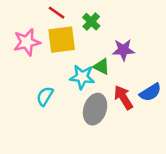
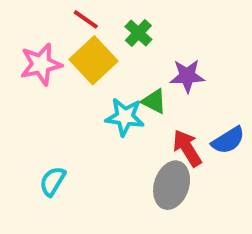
yellow square: (62, 40) -> (94, 60), turned -36
cyan semicircle: (45, 96) -> (53, 181), moved
gray ellipse: (95, 109) -> (172, 185), moved

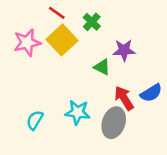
cyan star: (125, 117) -> (78, 112), moved

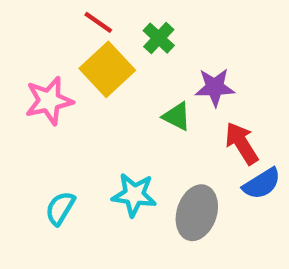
pink star: (27, 43) -> (49, 101), moved
blue semicircle: (151, 93) -> (262, 184), moved
red arrow: (124, 98) -> (242, 143), moved

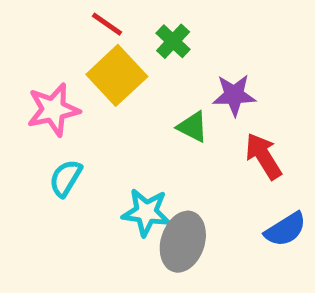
blue semicircle: (262, 184) -> (285, 229), moved
cyan semicircle: (60, 208) -> (66, 178), moved
gray ellipse: (197, 213) -> (183, 242), moved

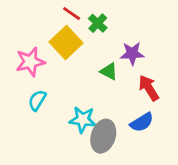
red line: (107, 24) -> (72, 14), moved
blue semicircle: (285, 229) -> (142, 122), moved

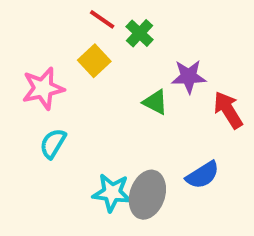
yellow square: (66, 42) -> (94, 61), size x0.7
red arrow: (149, 88) -> (228, 110), moved
cyan star: (83, 120) -> (112, 193), moved

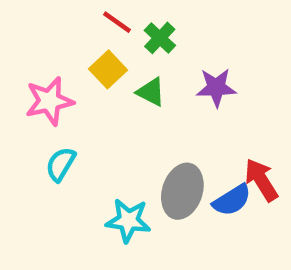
green triangle: (155, 102) -> (151, 92), moved
red arrow: (228, 110) -> (261, 180), moved
gray ellipse: (147, 195) -> (182, 191), moved

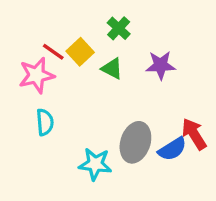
red line: (117, 22) -> (53, 52), moved
cyan semicircle: (61, 164) -> (45, 122), turned 144

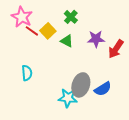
pink star: (37, 75) -> (22, 17), moved, turned -30
red arrow: (194, 134) -> (116, 49), moved, turned -114
cyan star: (95, 164) -> (68, 98), moved

